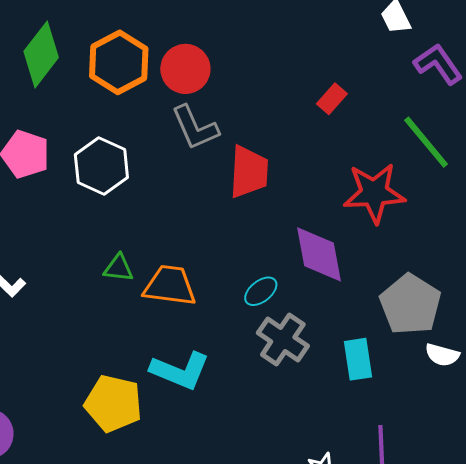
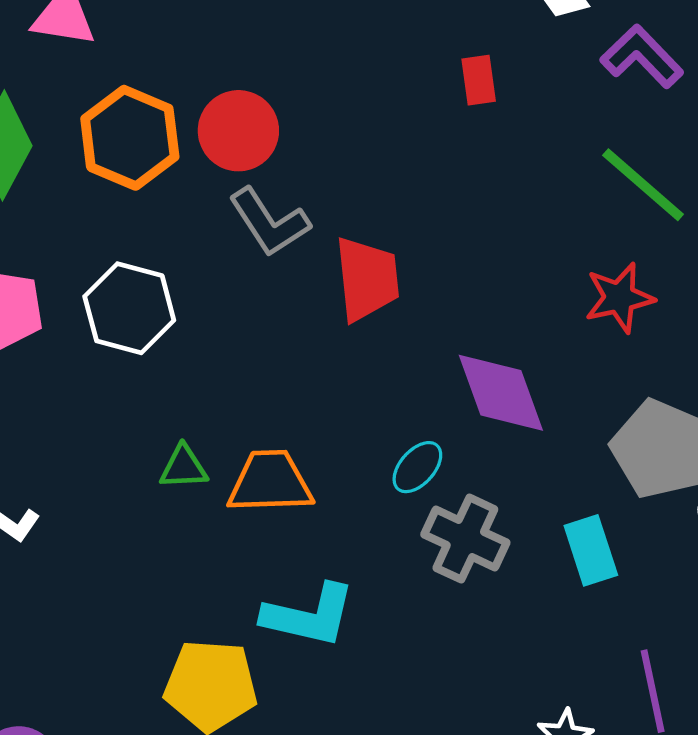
red rectangle: (332, 99) -> (479, 80), moved, turned -40
red star: (374, 193) -> (619, 298), moved, size x0.7

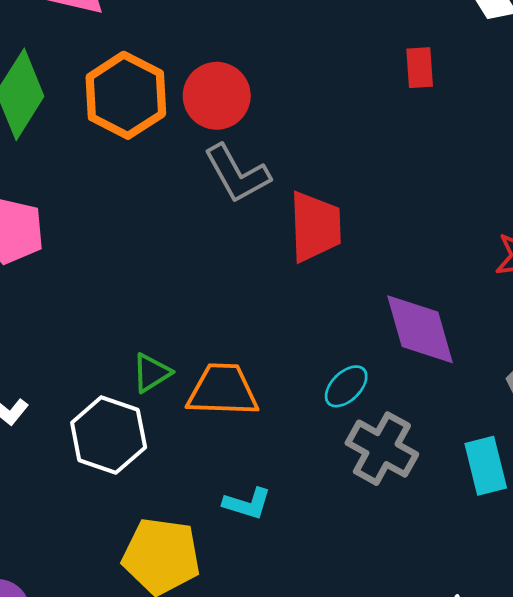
white hexagon: (129, 308) -> (109, 435), moved
green triangle: (184, 467) -> (151, 373), turned -33
cyan L-shape: (309, 615) -> (247, 504), size x0.6

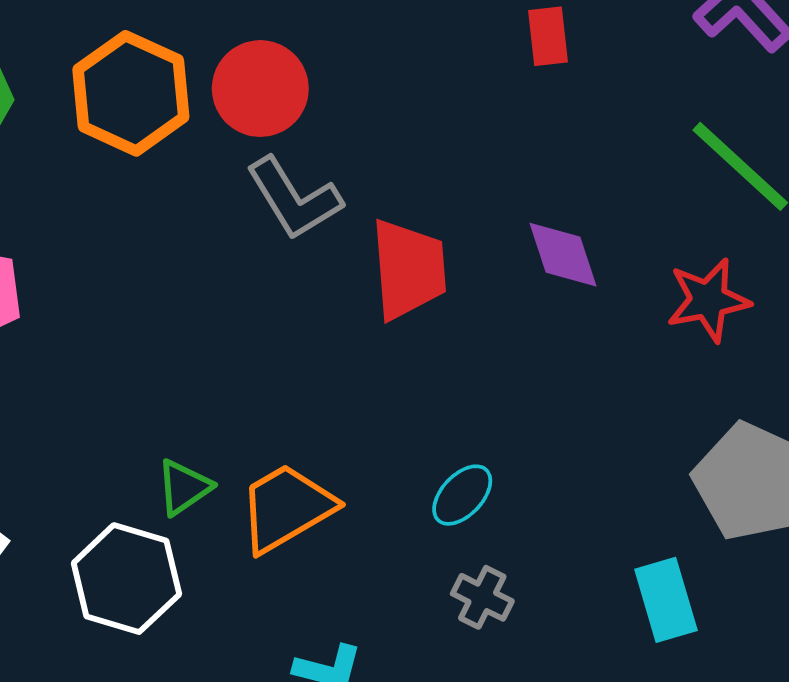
purple diamond: (420, 329) -> (563, 255), moved, size x0.7
orange trapezoid: (223, 390) -> (286, 508), turned -30
gray cross: (382, 449) -> (482, 597), moved, size x0.6

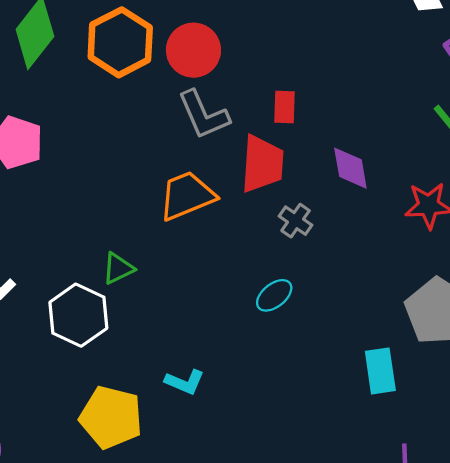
red rectangle: (548, 36) -> (284, 107), moved
orange trapezoid: (286, 508) -> (187, 196), moved
gray cross: (482, 597) -> (296, 221), moved

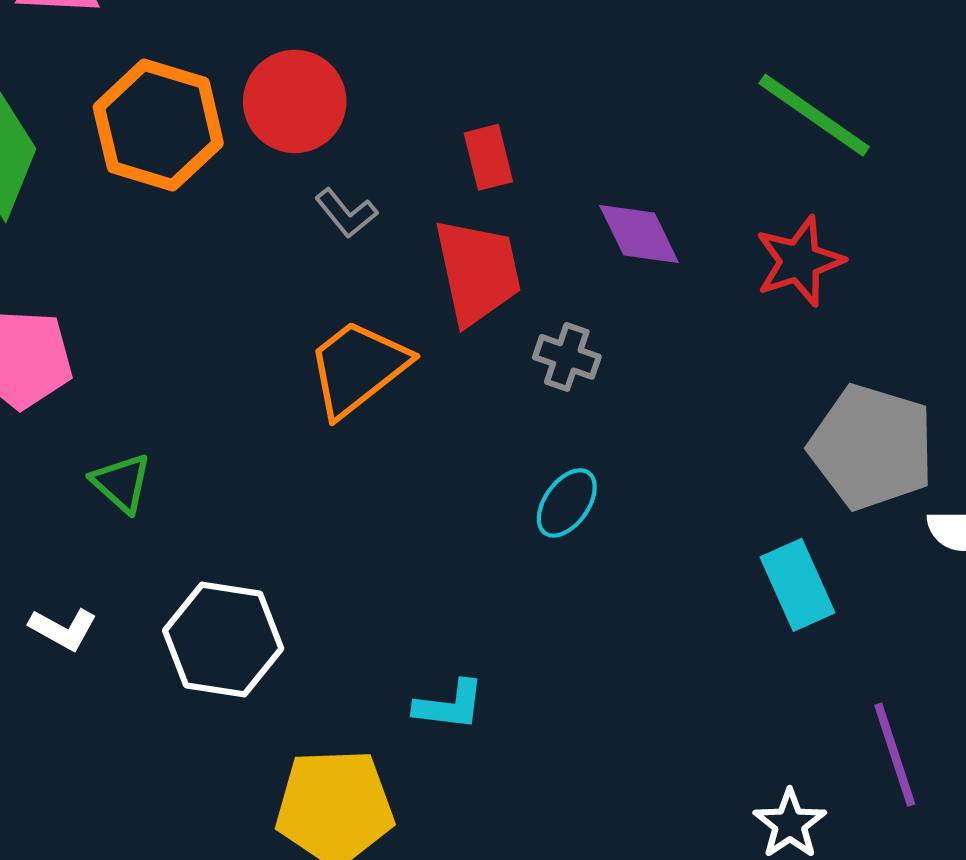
gray L-shape: (203, 115) -> (346, 213), size x0.6
green triangle: (118, 268) -> (122, 483), moved, turned -36

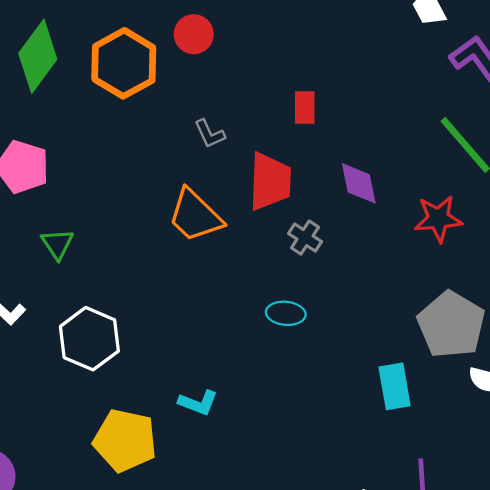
red circle: (295, 101) -> (194, 34), moved, size x0.7
red rectangle: (488, 157) -> (305, 107), moved
orange trapezoid: (358, 368) -> (195, 216), turned -112
cyan ellipse: (567, 503) -> (286, 313), turned 45

